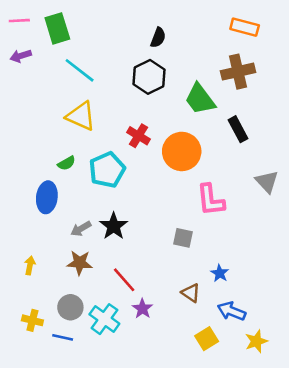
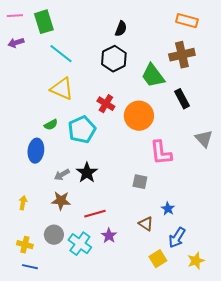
red line: (124, 280) -> (95, 214), turned -65
blue arrow: (231, 311) -> (177, 238), turned -80
blue line: (63, 337) -> (30, 267), moved

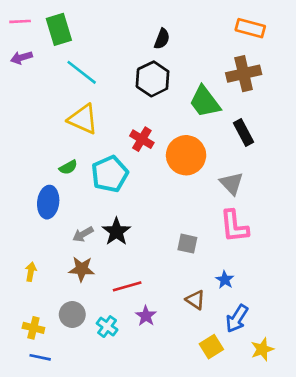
gray triangle: (204, 139) -> (232, 183), moved
pink L-shape: (161, 153) -> (234, 226), moved
cyan cross: (80, 244) -> (107, 327), size x0.7

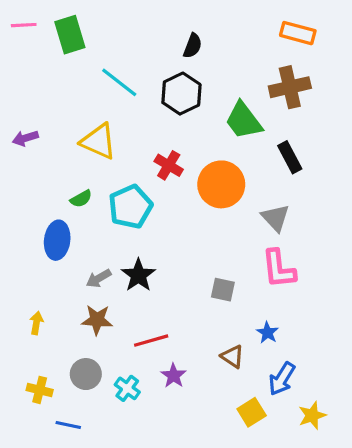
purple arrow: (21, 58) -> (25, 138), moved
cyan line: (82, 72) -> (119, 82), moved
blue line: (40, 357) -> (68, 425), moved

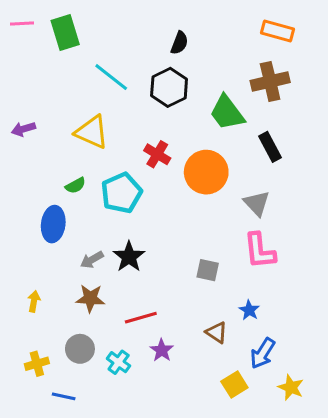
yellow cross: (40, 390) -> (37, 364), turned -30
yellow star: (312, 415) -> (291, 387), turned -30

